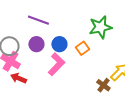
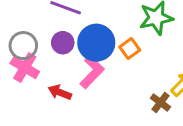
blue circle: (59, 44) -> (96, 43), size x1.6
red arrow: (18, 78) -> (60, 92), moved

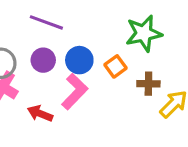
blue circle: (96, 43) -> (79, 60), size x0.7
brown cross: (160, 102) -> (148, 84), moved, turned -36

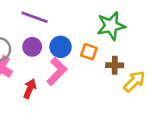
orange square: (115, 66) -> (89, 52), turned -35
red arrow: (40, 114) -> (30, 89), turned 90

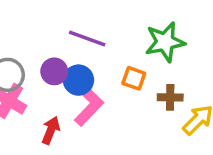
purple line: (35, 17) -> (87, 39), moved
blue circle: (61, 47) -> (78, 80), moved

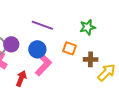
green star: (165, 42) -> (88, 27), size x0.7
purple circle: (54, 71) -> (11, 44), moved

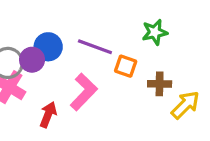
purple line: (42, 25) -> (95, 47), moved
blue circle: (37, 49) -> (48, 47), moved

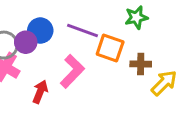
orange square: (126, 66) -> (110, 48), size x1.4

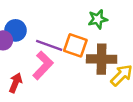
purple line: (82, 31) -> (49, 45), moved
brown cross: (141, 64) -> (102, 59), size x1.6

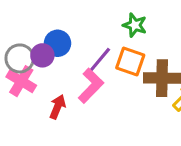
green star: (98, 19) -> (135, 25), moved, turned 30
purple line: (49, 45) -> (98, 61), turned -70

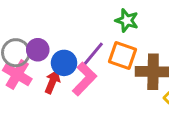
blue circle: (58, 43) -> (64, 63), moved
red arrow: (58, 107) -> (52, 82), moved

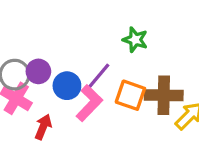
orange square: (122, 56) -> (130, 95), moved
red arrow: (52, 82) -> (43, 127), moved

